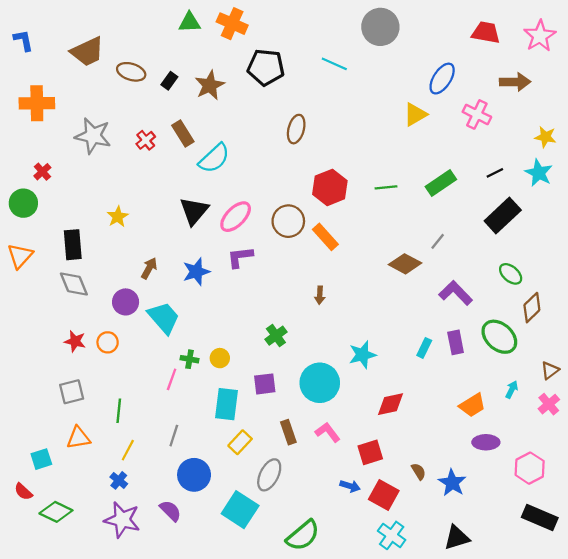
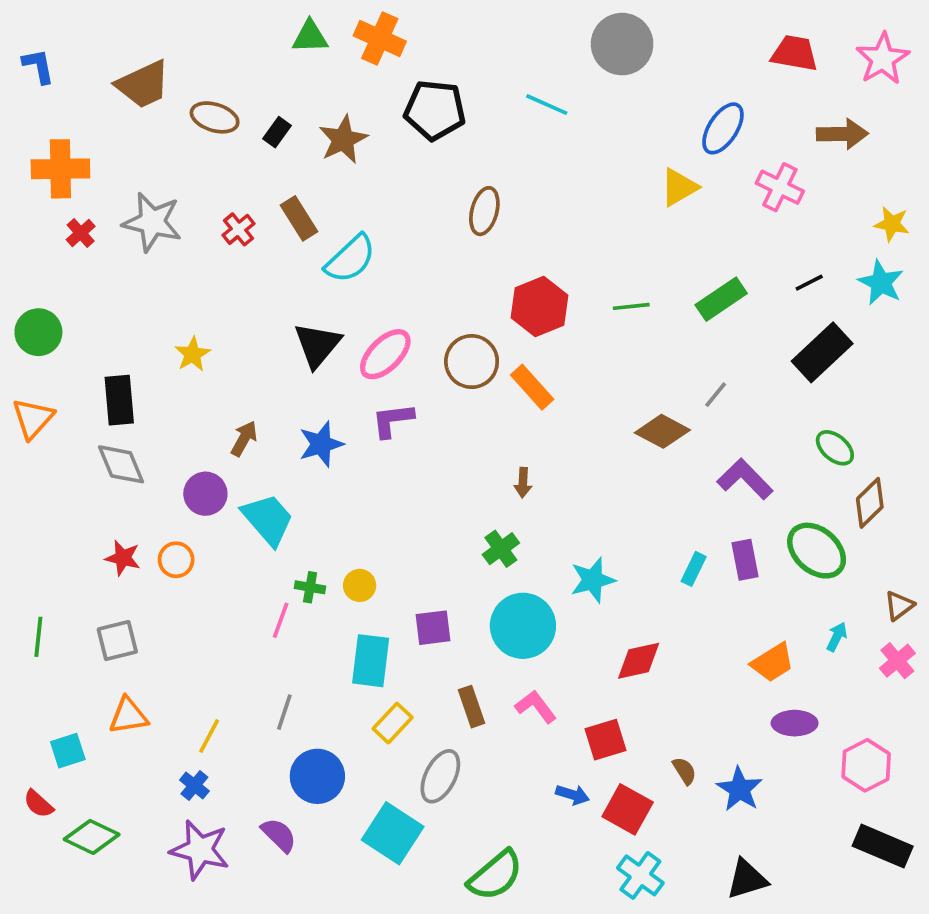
red cross: (42, 172) -> (81, 233), moved
green cross: (276, 336) -> (501, 549), moved
green line: (119, 411) -> (38, 637), moved

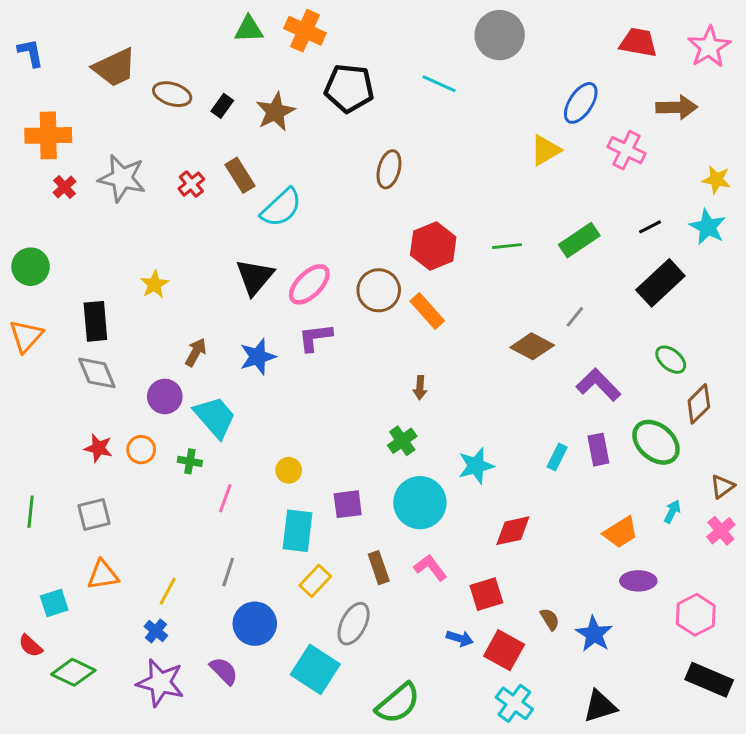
green cross: (310, 587) -> (190, 461), moved

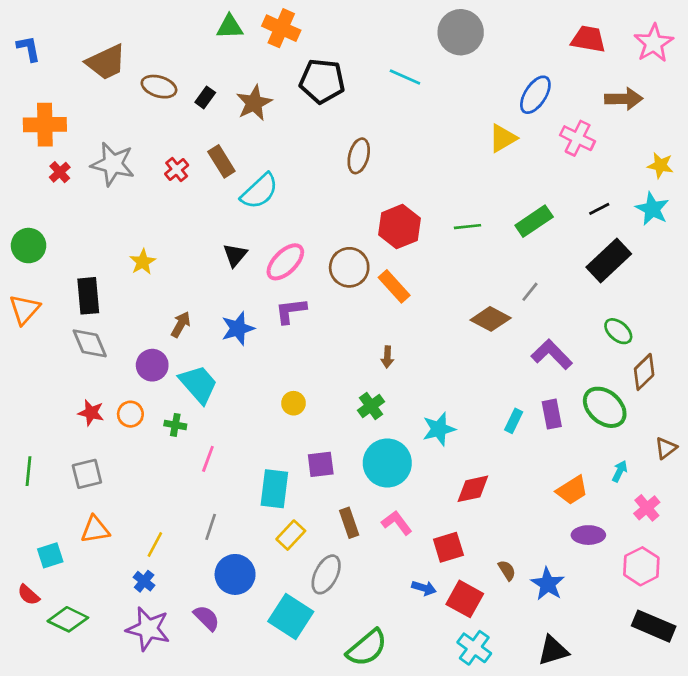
black triangle: (255, 277) -> (235, 255), size x0.7
yellow circle: (289, 470) -> (294, 403), moved
pink cross: (721, 531) -> (647, 508), moved

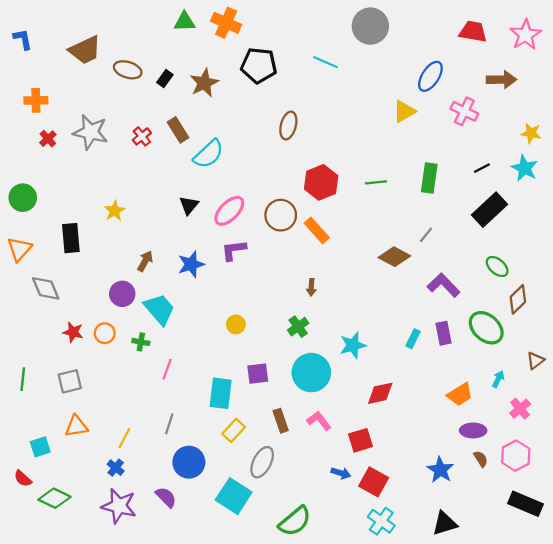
orange cross: (45, 125) -> (36, 100), size x0.7
green rectangle: (534, 221) -> (429, 178), turned -48
gray diamond: (90, 343) -> (46, 288), moved
brown semicircle: (507, 570) -> (481, 459), moved

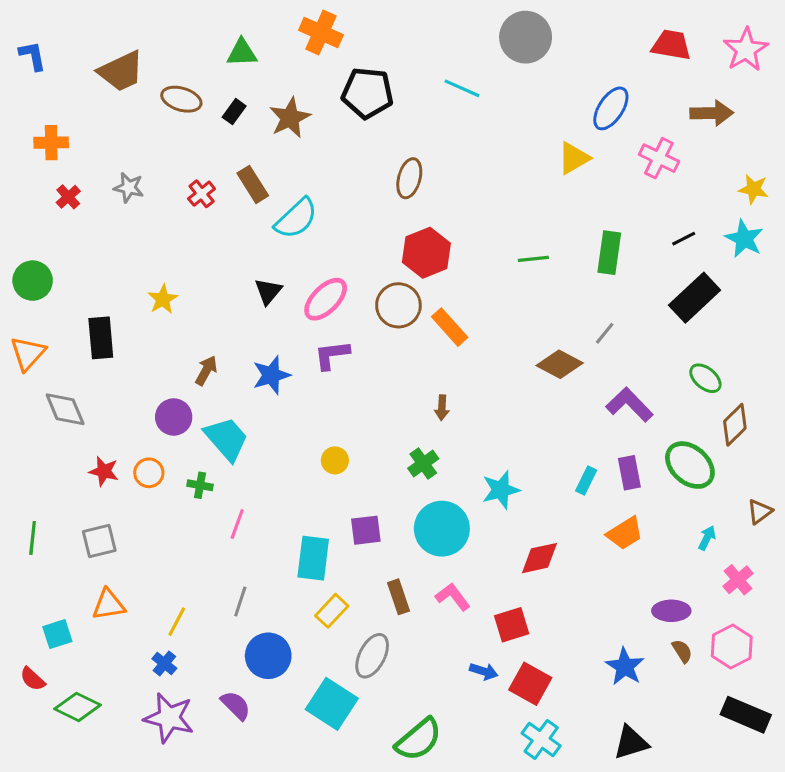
green triangle: (185, 22) -> (242, 53), moved
gray star: (91, 132) -> (129, 188), size x0.6
red hexagon: (321, 182) -> (426, 253), moved
orange trapezoid: (460, 394) -> (625, 533), moved

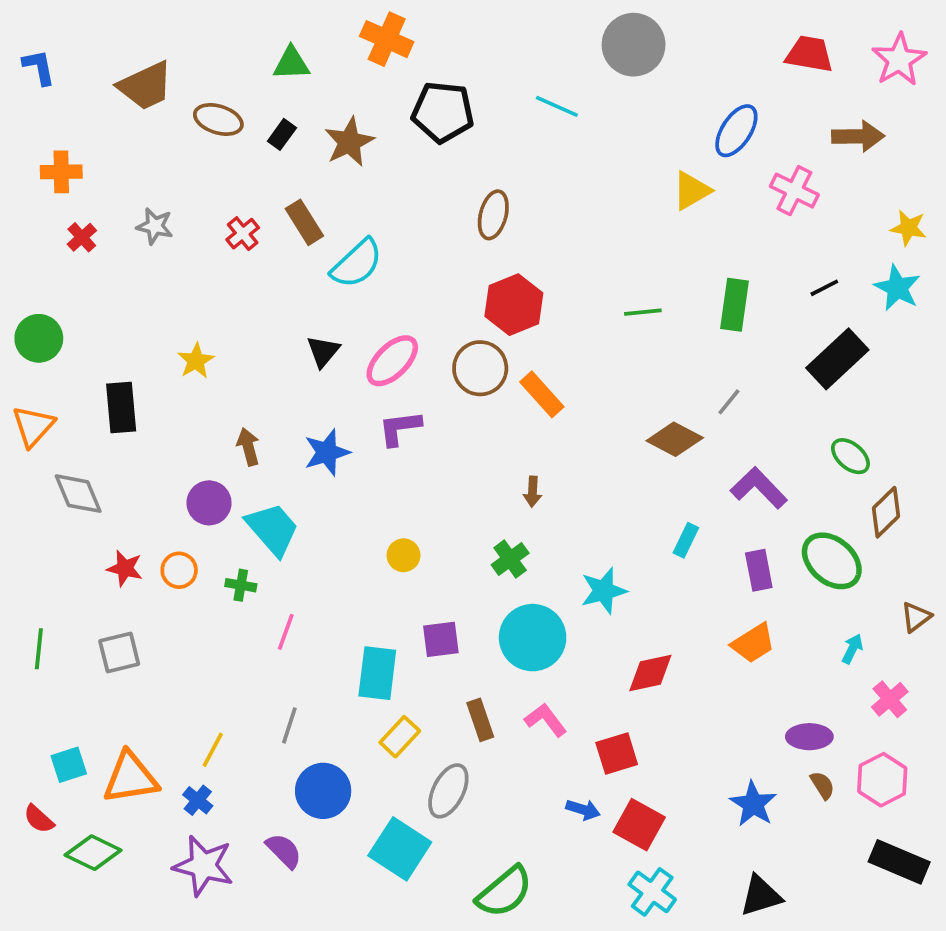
brown arrow: (206, 370) -> (248, 447), turned -44
cyan rectangle: (586, 481) -> (686, 540), moved
orange triangle: (109, 605) -> (130, 778), moved, size x1.4

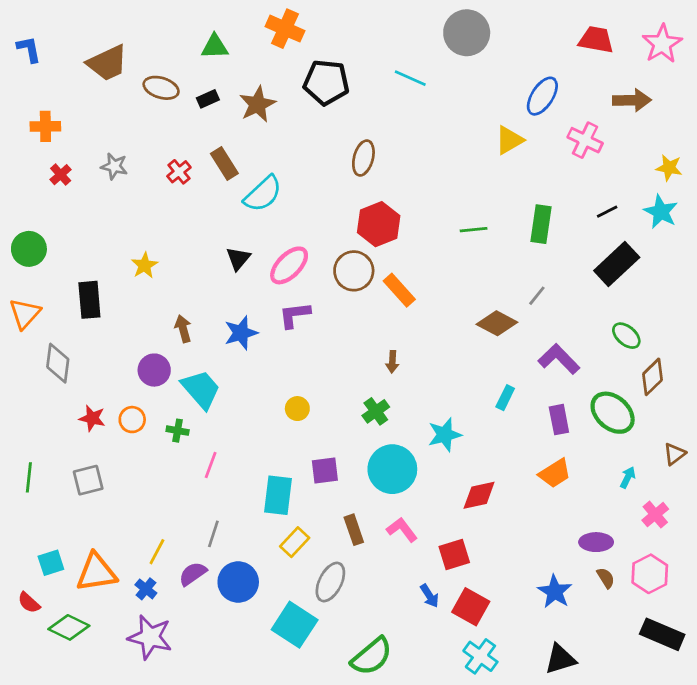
black rectangle: (282, 134) -> (208, 99), turned 30
gray diamond: (78, 494) -> (58, 363), turned 30
blue arrow: (583, 810) -> (429, 596), turned 40
purple semicircle: (284, 851) -> (193, 574), moved, turned -80

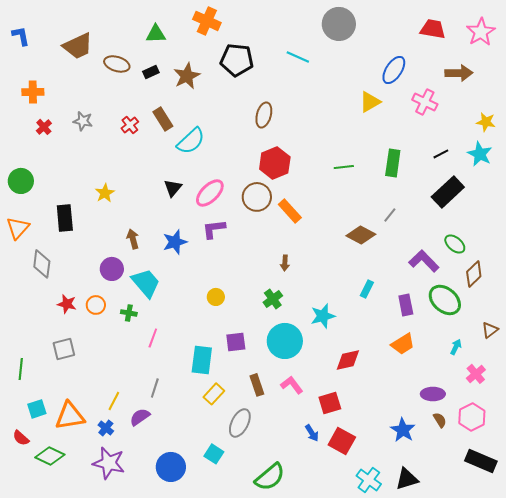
purple L-shape: (559, 359) -> (424, 261), moved
green line: (29, 477) -> (21, 369), moved
blue circle: (238, 582) -> (171, 467), moved
cyan square: (295, 625) -> (214, 454), size x0.6
cyan cross: (480, 656) -> (369, 480), moved

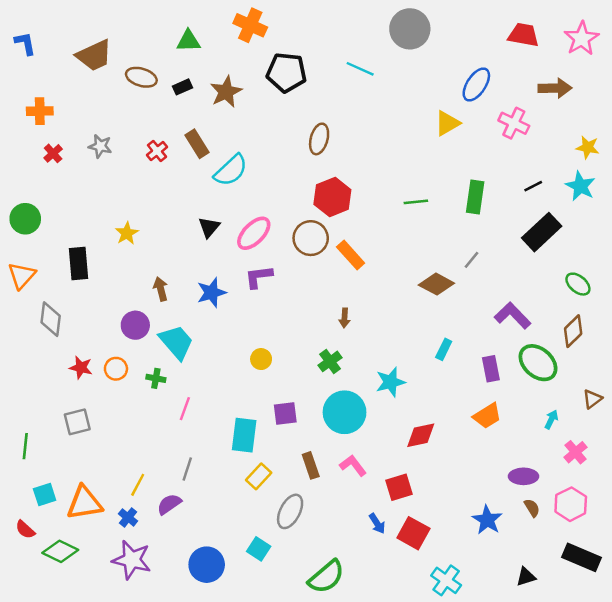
green ellipse: (455, 244) -> (578, 284), moved
black triangle: (407, 479) -> (526, 577), moved, size x0.7

